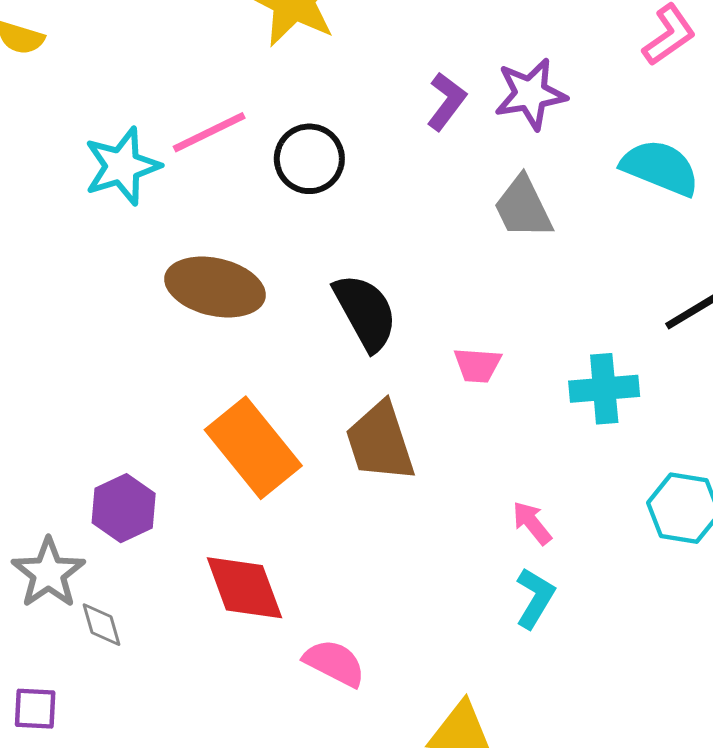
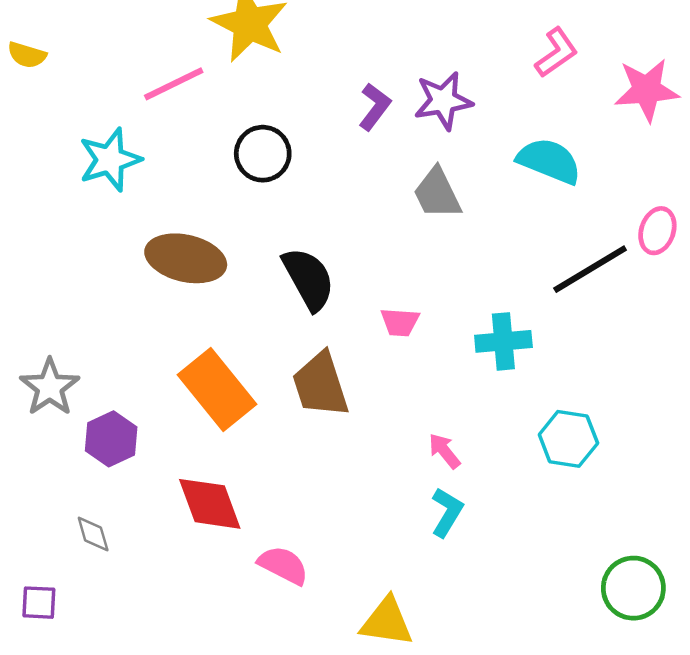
pink line: (209, 132) -> (174, 84), moved
gray star: (48, 573) -> (50, 387), moved

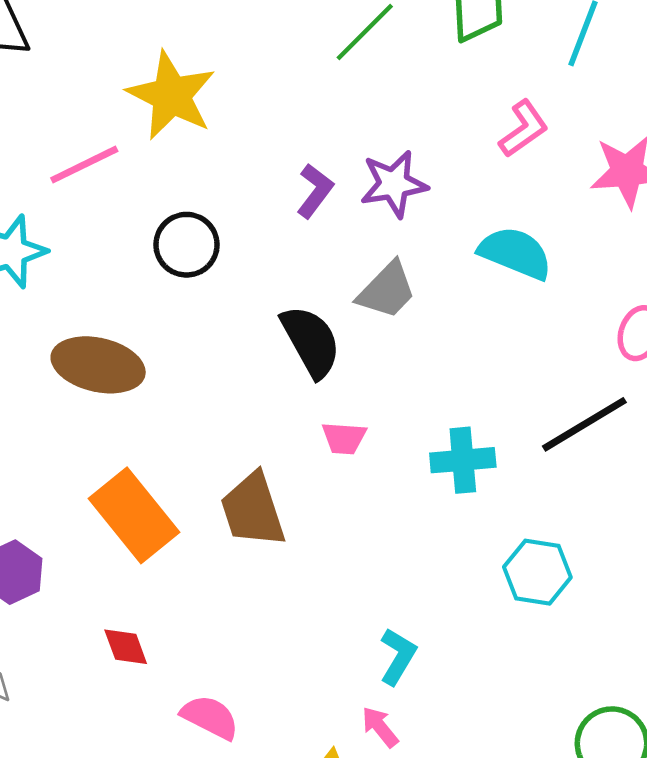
gray trapezoid: (437, 193) -> (387, 290), turned -110
black line: (590, 269) -> (584, 424), moved
black semicircle: (308, 279) -> (311, 341), moved
pink arrow: (444, 451) -> (380, 727), moved
red diamond: (210, 504) -> (126, 647), size x0.6

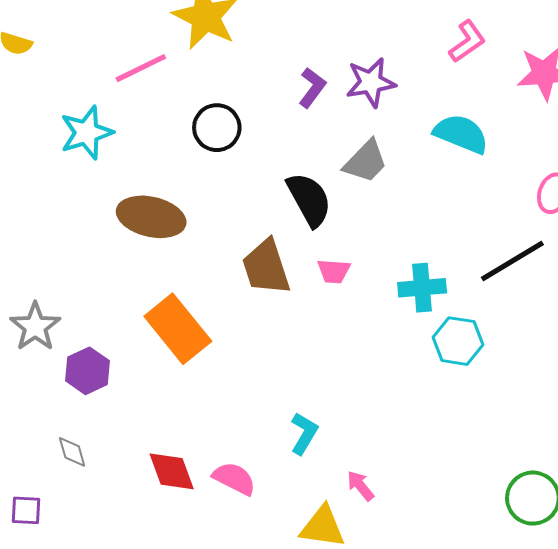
brown trapezoid: (253, 510) -> (266, 267), moved
cyan hexagon: (537, 572) -> (458, 341), moved
red diamond: (126, 647) -> (172, 471), moved, size x1.4
cyan L-shape: (398, 656) -> (304, 433), moved

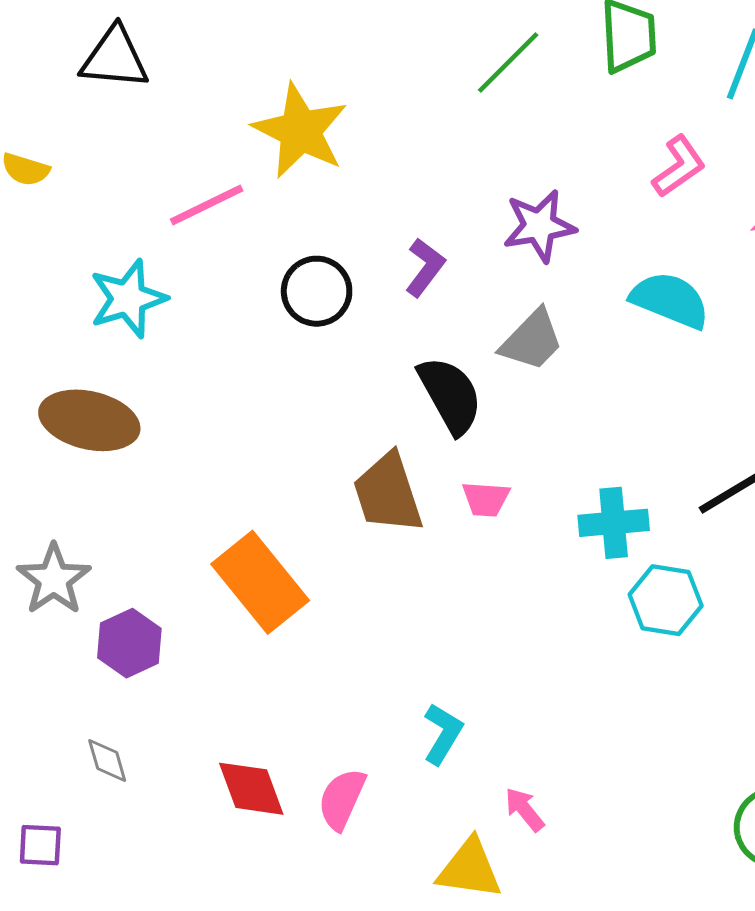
purple L-shape: (312, 88) -> (425, 267), moved
brown ellipse: (151, 217) -> (89, 420), moved
pink semicircle: (234, 479) -> (342, 799), turned -93

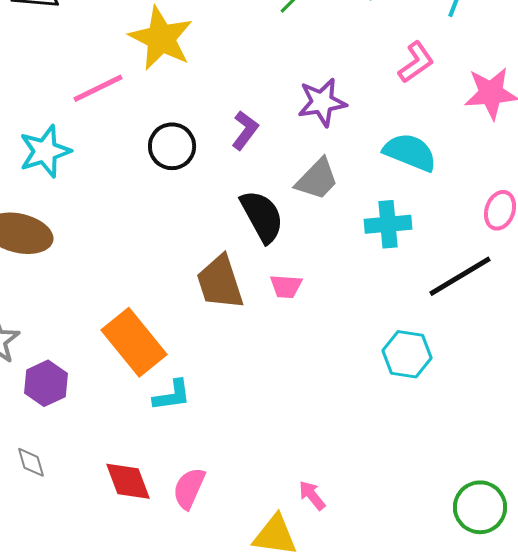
cyan cross: (614, 523) -> (388, 224), moved
cyan L-shape: (443, 734) -> (172, 395), moved, turned 51

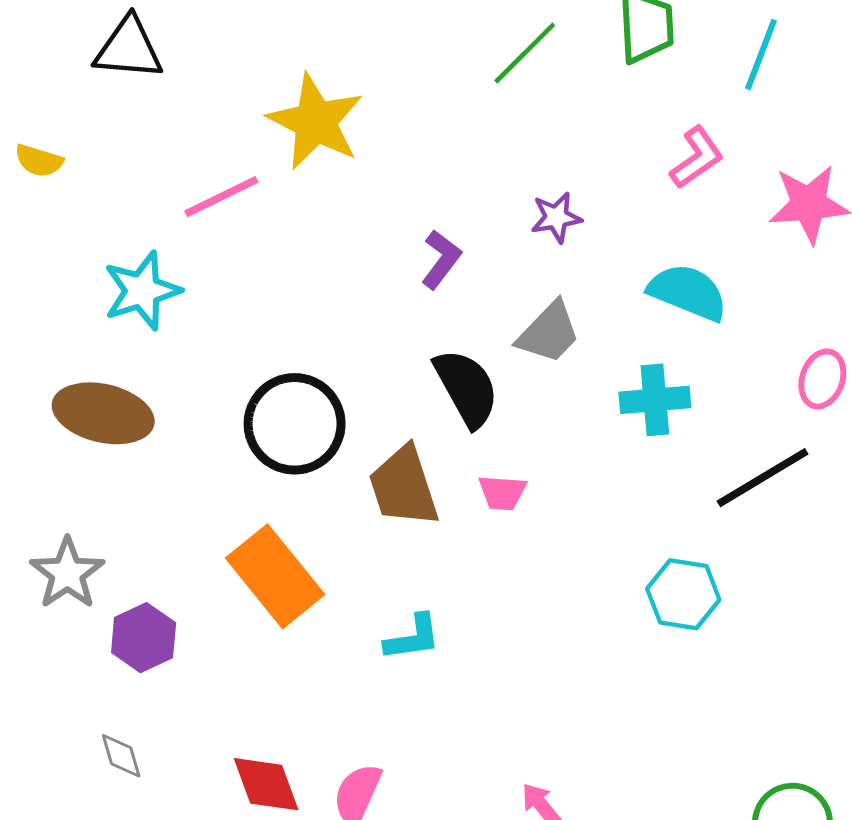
purple star: (322, 102) -> (556, 217), size x0.7
black circle: (172, 146) -> (295, 424), moved, size x1.4
cyan L-shape: (172, 395) -> (413, 638), moved

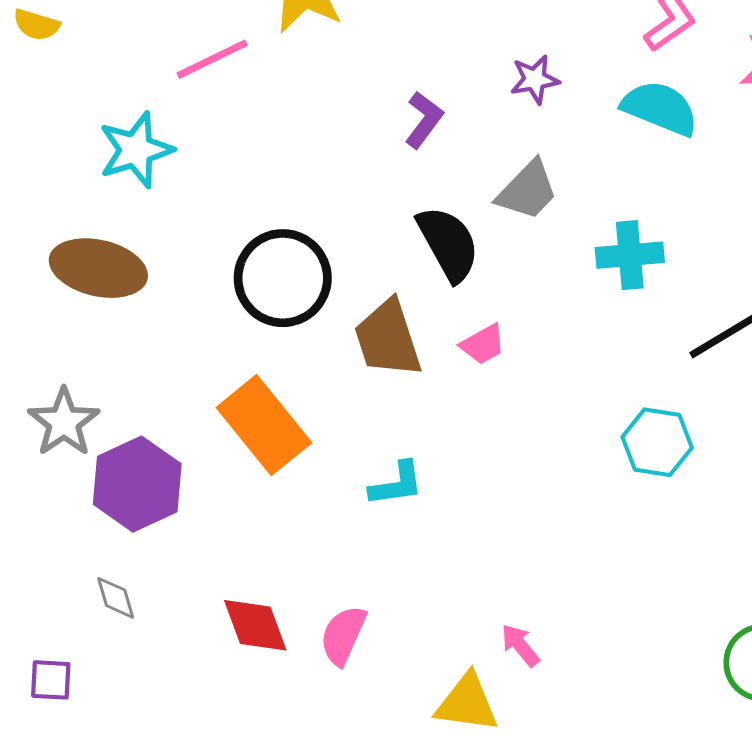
cyan semicircle: (688, 292) -> (660, 108), moved
pink trapezoid: (502, 493) -> (483, 344), turned -33
purple hexagon: (144, 638) -> (137, 484), size x1.4

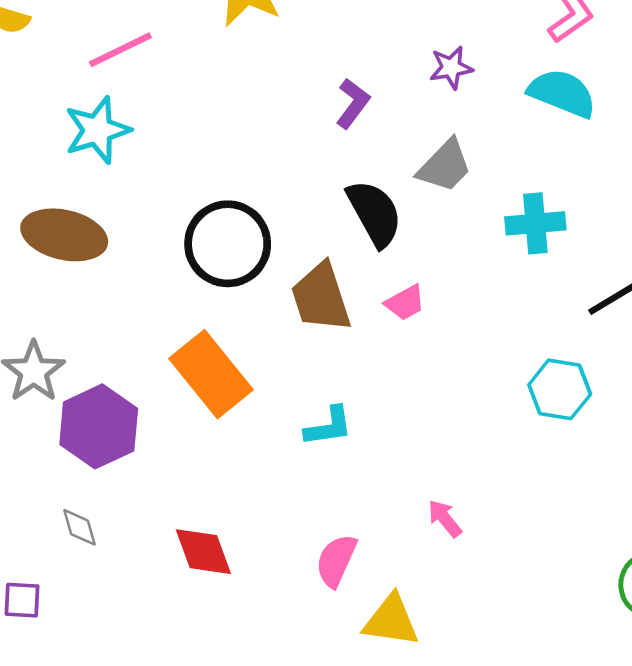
pink line: (212, 59) -> (120, 50), moved
pink semicircle: (343, 635) -> (336, 561), moved
pink arrow: (520, 645) -> (445, 518), moved

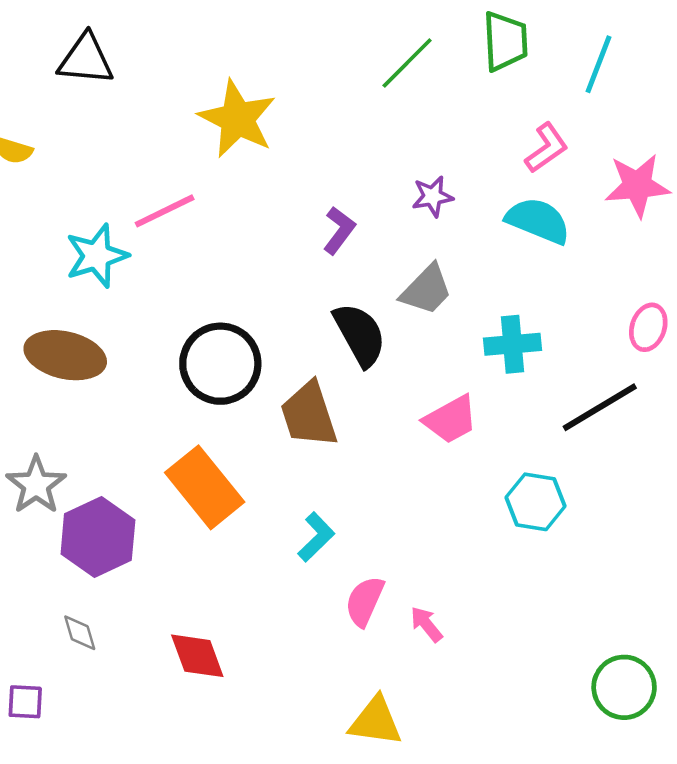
pink line: (120, 50) -> (165, 211), moved
pink trapezoid: (405, 303) -> (451, 419), moved, size x1.4
cyan L-shape: (329, 426) -> (316, 537), turned -36
pink semicircle: (336, 561) -> (365, 601), moved

